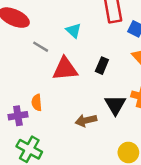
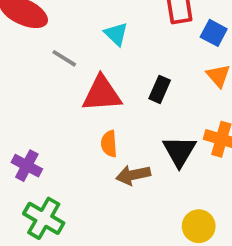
orange semicircle: (37, 103) -> (109, 144), moved
purple cross: (18, 116) -> (27, 166), turned 36

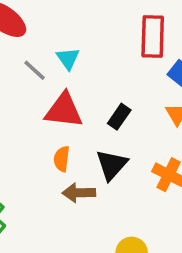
cyan triangle: (116, 34) -> (68, 58), moved
black triangle: (179, 151) -> (112, 165), moved

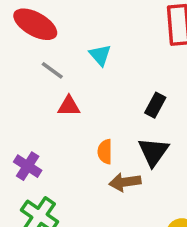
gray line: (35, 70) -> (52, 70), moved
red triangle: (64, 110) -> (69, 106), moved, size x0.6

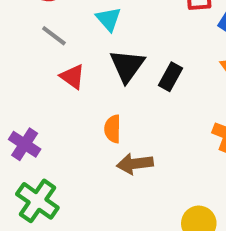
red triangle: (69, 106) -> (72, 77), turned 35
black triangle: (153, 152) -> (127, 66), moved

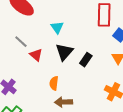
gray line: (54, 36) -> (21, 42), moved

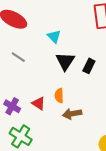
red triangle: (36, 55) -> (38, 103), moved

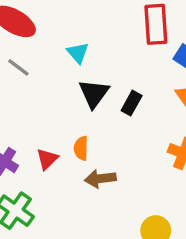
gray line: (18, 57) -> (18, 67), moved
red triangle: (38, 103) -> (47, 159), turned 40

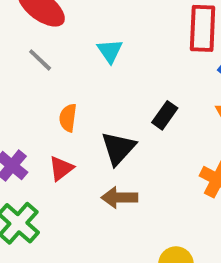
black triangle: (94, 93) -> (118, 148), moved
orange semicircle: (81, 148) -> (68, 118), moved

